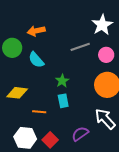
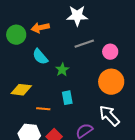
white star: (102, 25) -> (77, 16), moved, turned 30
green circle: (12, 48) -> (16, 35), moved
green star: (62, 81) -> (62, 70), moved

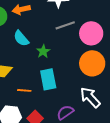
pink circle: (110, 52) -> (91, 33), size x1.5
cyan rectangle: (67, 98) -> (48, 79), size x1.5

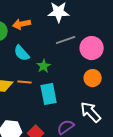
orange circle: (92, 63) -> (93, 78), size x0.7
orange line: (24, 90) -> (25, 82), moved

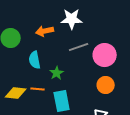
orange arrow: (22, 24) -> (45, 31), moved
cyan semicircle: (22, 53) -> (35, 60), turned 30

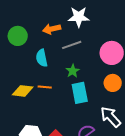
gray line: (79, 47) -> (72, 45), moved
green star: (57, 73) -> (73, 71), moved
cyan rectangle: (62, 101) -> (80, 93), moved

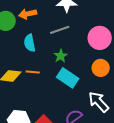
orange arrow: (52, 29) -> (28, 14), moved
cyan rectangle: (80, 93) -> (68, 78), turned -45

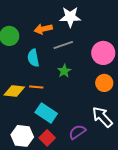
orange arrow: (28, 14) -> (43, 29), moved
cyan rectangle: (68, 78) -> (46, 113), moved

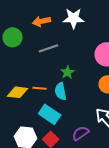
orange arrow: (43, 29) -> (42, 21), moved
gray line: (63, 45) -> (49, 48), moved
cyan semicircle: (33, 58) -> (61, 91), moved

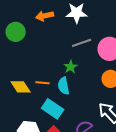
gray line: (49, 48) -> (82, 43), moved
yellow diamond: (18, 92) -> (21, 87), turned 50

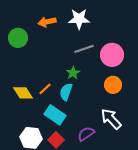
orange line: (43, 83) -> (45, 89), turned -48
cyan semicircle: (64, 86) -> (66, 92), turned 30

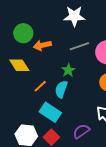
orange arrow: (47, 22) -> (42, 45), moved
green circle: (18, 38) -> (23, 33), moved
yellow diamond: (23, 93) -> (19, 65), moved

